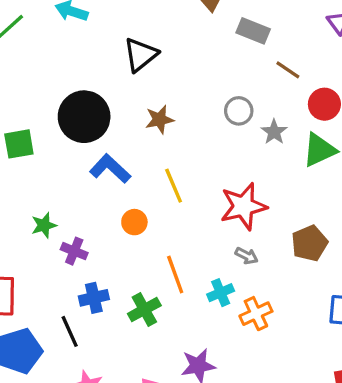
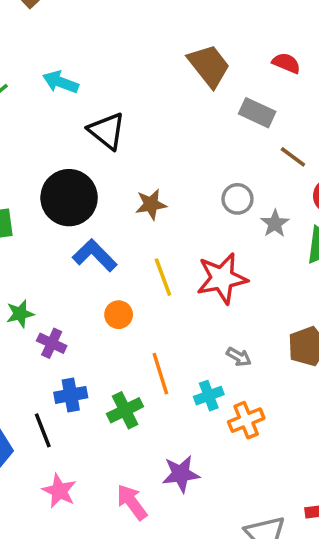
black triangle: (141, 55) -> (107, 131), moved, turned -45
red star: (243, 206) -> (222, 278), moved

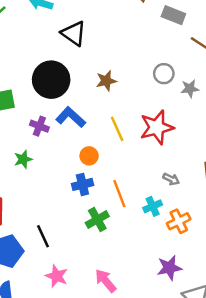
gray star: (275, 224) -> (190, 89), turned 30
purple cross: (52, 343) -> (39, 126), moved
blue cross: (71, 395) -> (82, 184), moved
purple star: (181, 474) -> (169, 268), moved

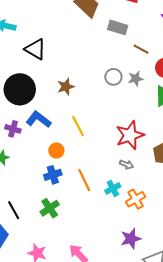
gray star: (190, 89) -> (136, 79), moved
red star: (157, 127) -> (130, 135), moved
green cross: (97, 220) -> (50, 208), moved
black line: (43, 236) -> (14, 210), moved

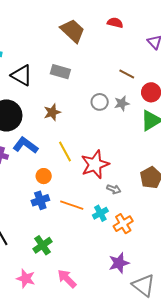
gray rectangle: (118, 27) -> (60, 72), moved
red star: (130, 135) -> (95, 164), moved
orange line: (84, 180) -> (72, 205), turned -45
green cross: (50, 208) -> (42, 245), moved

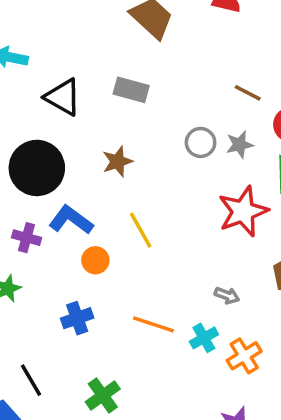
red star: (95, 164) -> (243, 211), moved
orange circle: (44, 176) -> (95, 260), moved
blue cross: (40, 200) -> (77, 318), moved

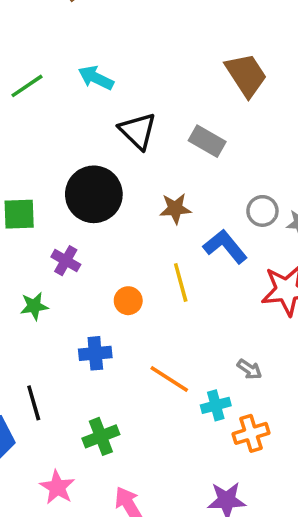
blue L-shape: (71, 220) -> (225, 246), moved

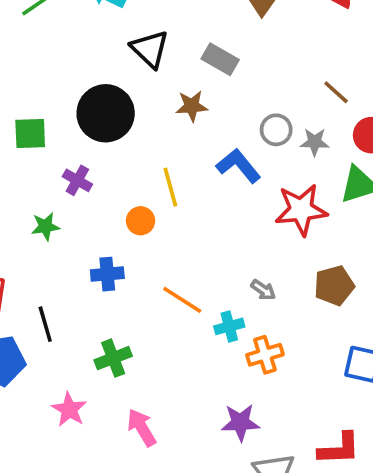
brown star: (175, 209) -> (192, 106), moved
yellow line: (181, 282) -> (170, 187), moved

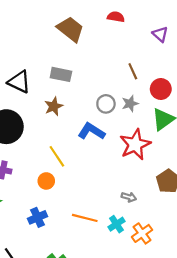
brown line: (336, 92) -> (133, 71), turned 42

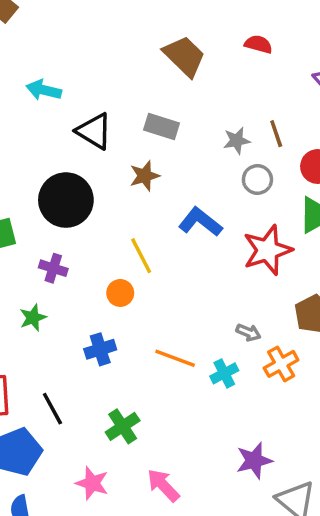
gray circle: (106, 104) -> (257, 180), moved
gray star: (130, 104) -> (237, 141), moved
orange cross: (142, 233) -> (281, 364), moved

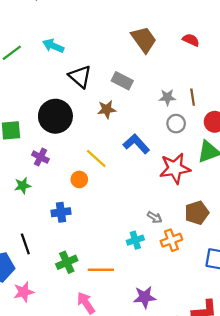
yellow line: (141, 256) -> (96, 159), turned -30
orange line: (175, 358) -> (101, 270), moved, turned -30
pink star: (92, 483) -> (24, 292), moved, turned 30

